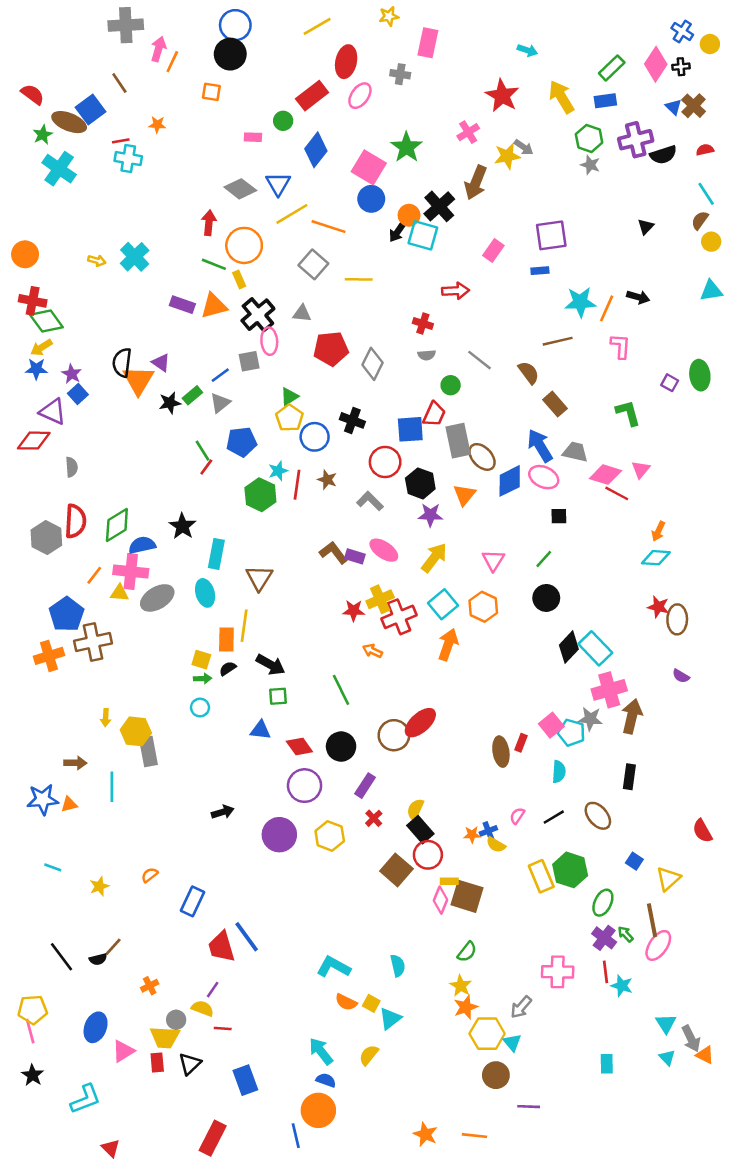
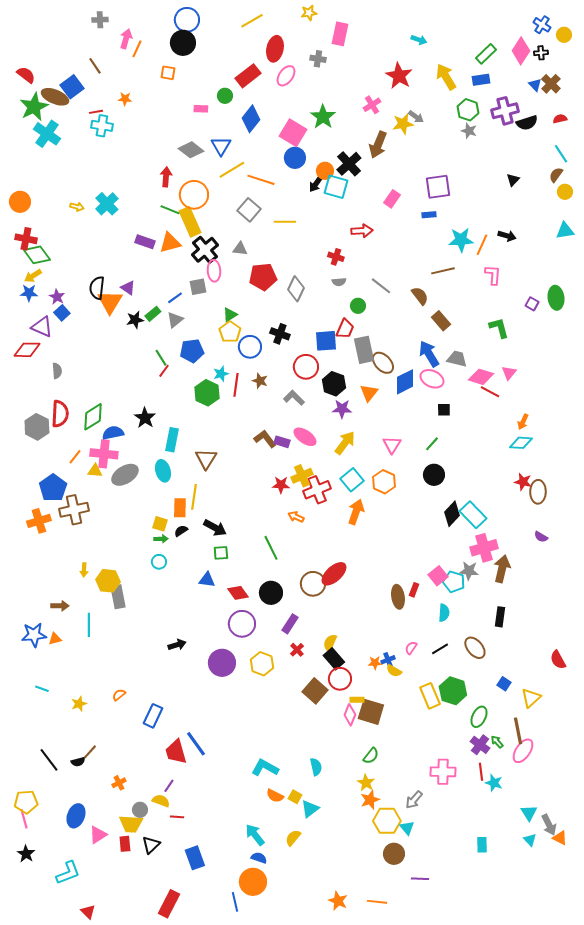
gray cross: (126, 25) -> (100, 20), size x0.6
green star: (43, 135) -> (34, 107), size x1.8
yellow rectangle: (239, 279) -> (190, 222), size x2.0

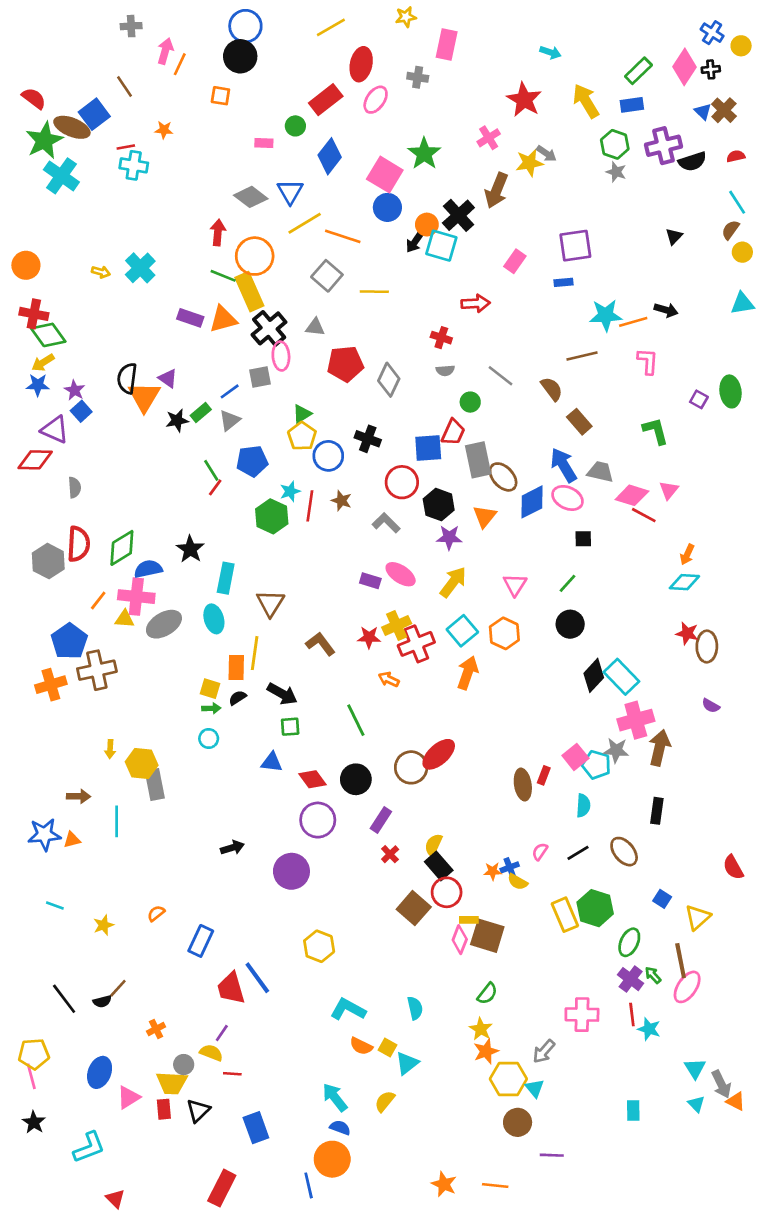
orange line: (482, 245) -> (633, 322), turned 50
brown L-shape: (265, 439) -> (320, 644), moved
yellow hexagon: (262, 664) -> (319, 946), moved

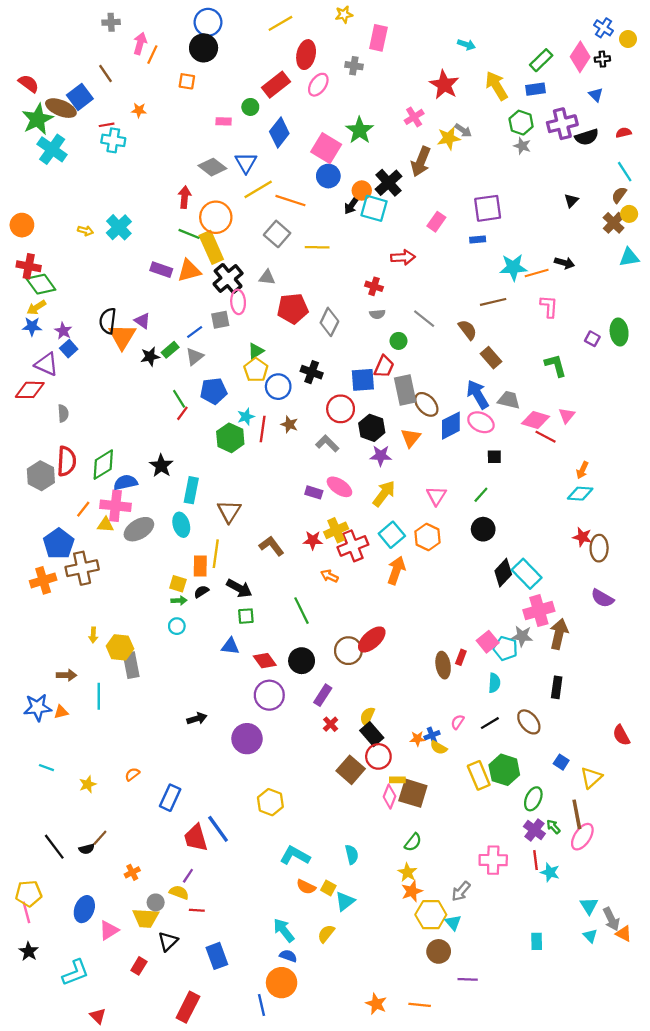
brown cross: (724, 110) -> (614, 223), moved
purple semicircle: (711, 706) -> (602, 598), size x1.5
red rectangle: (164, 1109) -> (139, 966), moved, turned 36

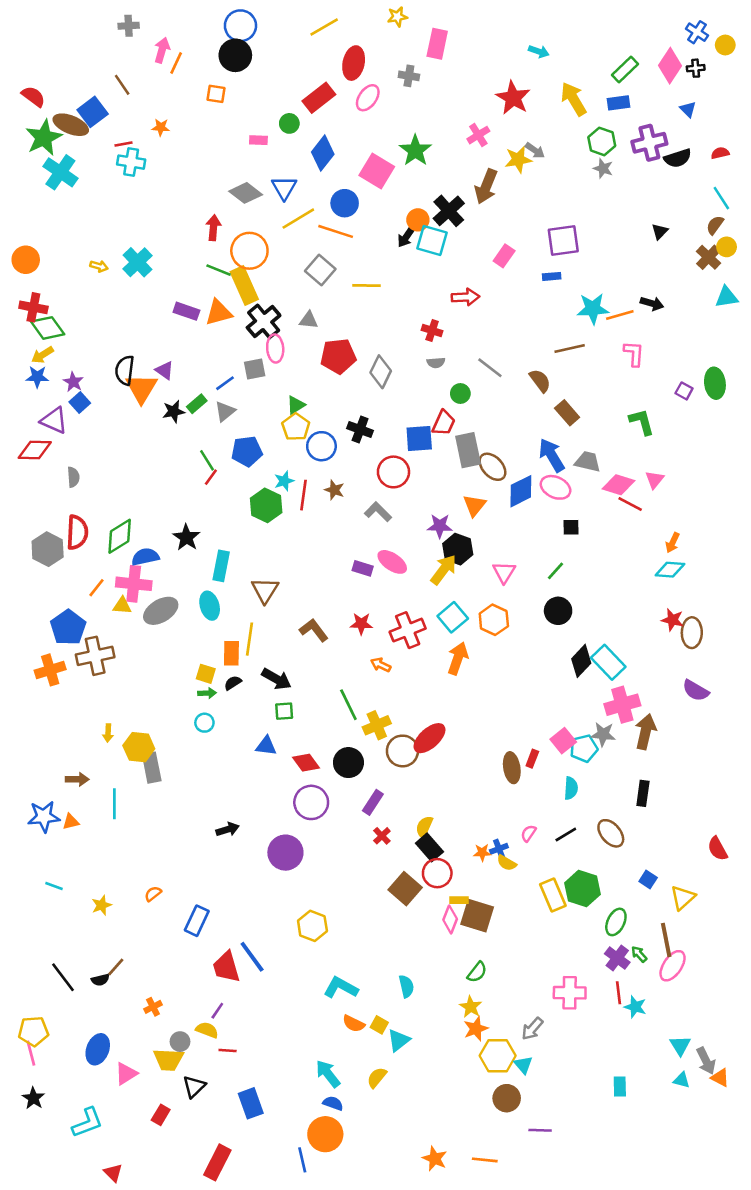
blue circle: (328, 176) -> (345, 203), moved
black hexagon: (372, 428) -> (458, 549), moved
yellow cross: (336, 530) -> (377, 725), moved
cyan pentagon: (505, 648) -> (584, 748), turned -30
cyan triangle: (590, 936) -> (682, 1080), turned -32

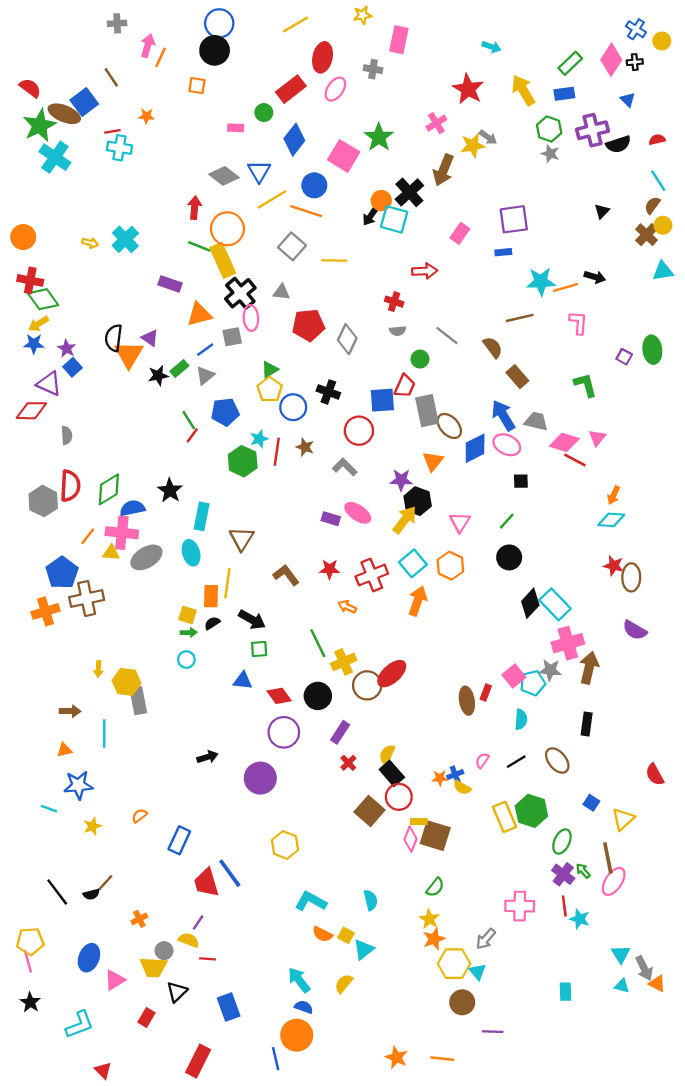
orange triangle: (219, 312) -> (199, 314), moved
blue star: (44, 817) -> (78, 785), moved

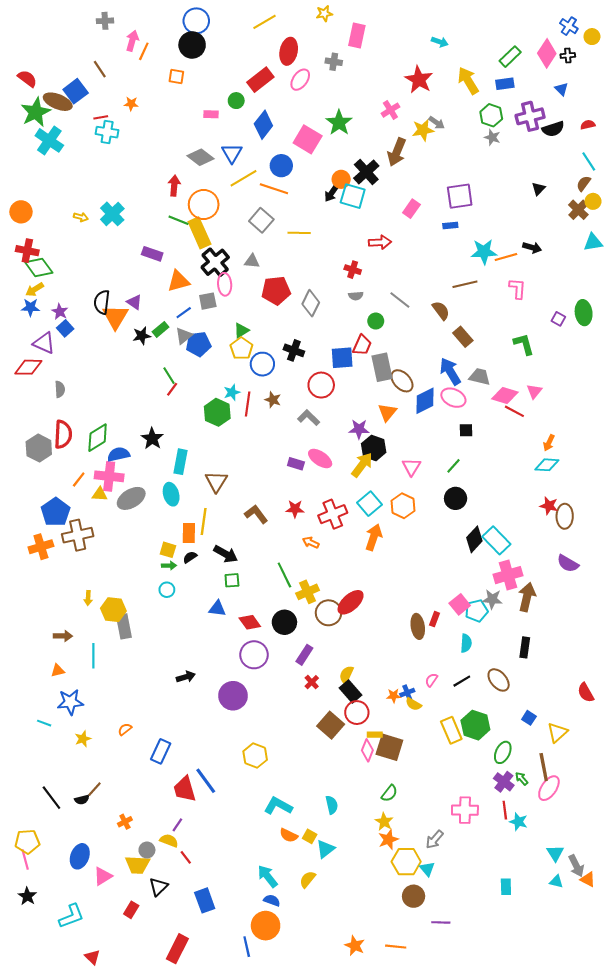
blue pentagon: (225, 412) -> (198, 344), moved
red line: (207, 959) -> (186, 857), turned 48

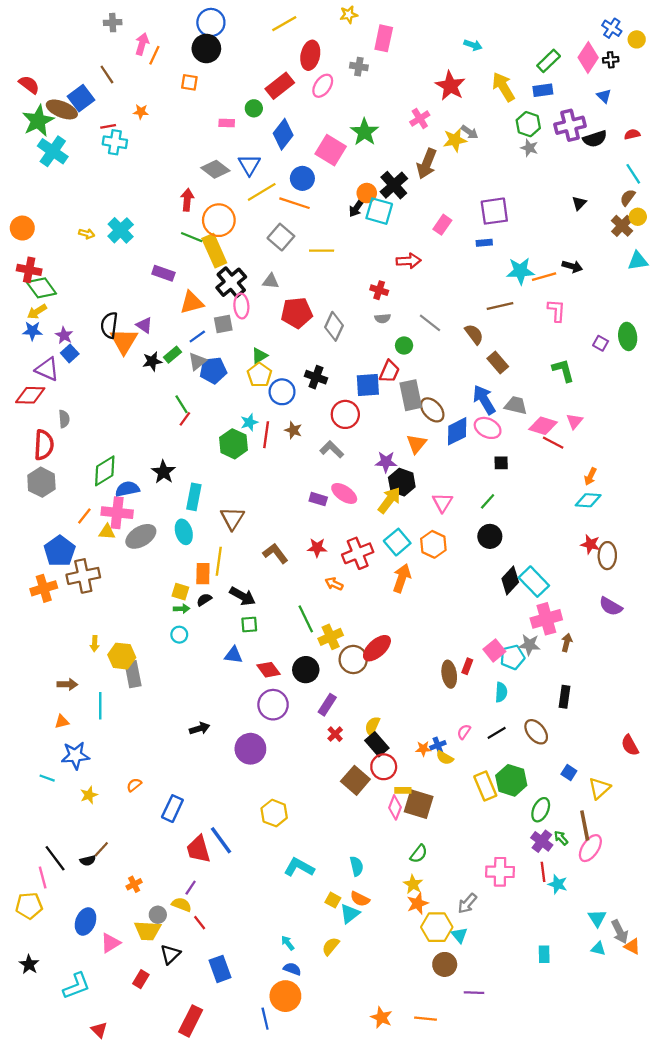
red semicircle: (63, 434) -> (44, 445), moved
brown arrow: (527, 597) -> (567, 643), size x0.6
orange semicircle: (289, 835) -> (360, 899), moved
pink line: (25, 859) -> (43, 877), moved
cyan arrow: (268, 876) -> (288, 943), size x0.6

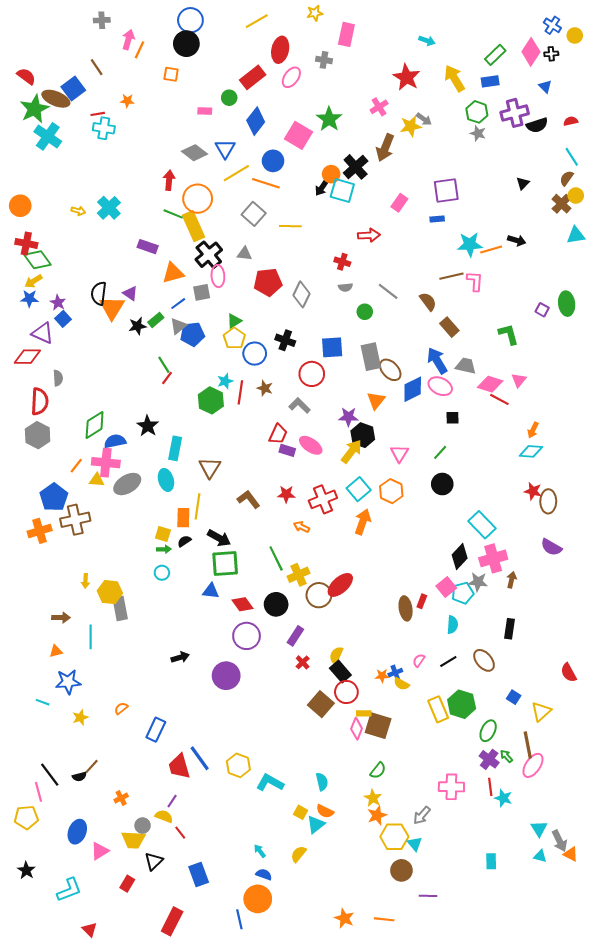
pink L-shape: (556, 311) -> (475, 281), moved
red trapezoid: (389, 371) -> (278, 434), moved
black diamond: (510, 580) -> (460, 556), moved
green square: (249, 624) -> (225, 564), size x1.8
yellow hexagon: (274, 813) -> (238, 765), moved

